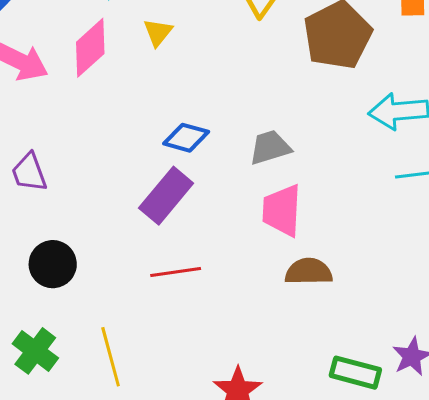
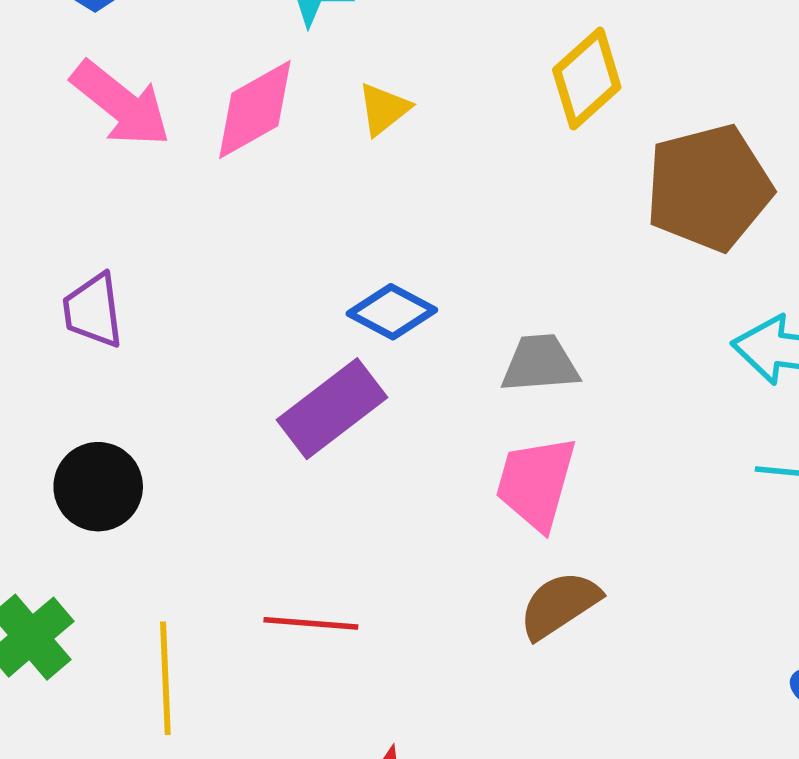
red line: (176, 272) -> (311, 623), moved
brown semicircle: (309, 272) -> (559, 605), turned -45

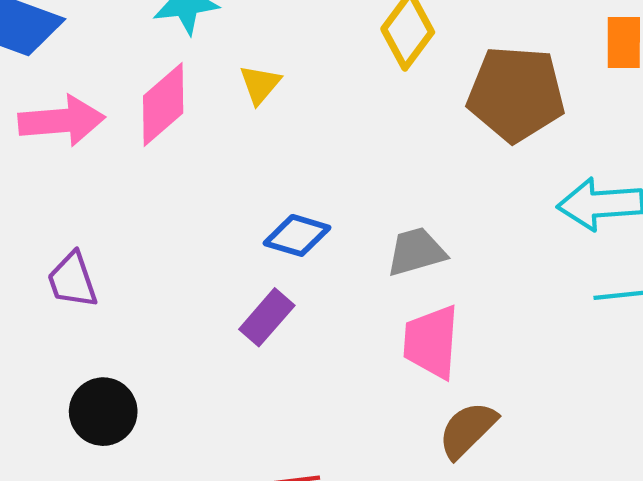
pink arrow: (121, 104) -> (62, 121), turned -32
brown pentagon: (709, 188) -> (516, 94), turned 30
purple rectangle: (332, 409) -> (267, 317), size x0.7

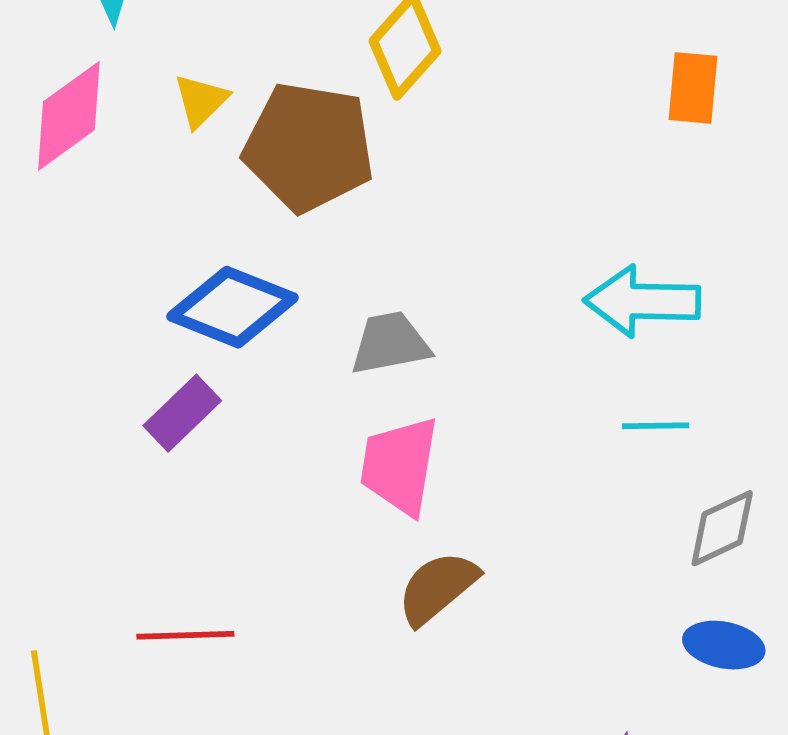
brown pentagon: (516, 94) -> (309, 147), moved
blue diamond: (297, 235) -> (232, 307), size x1.4

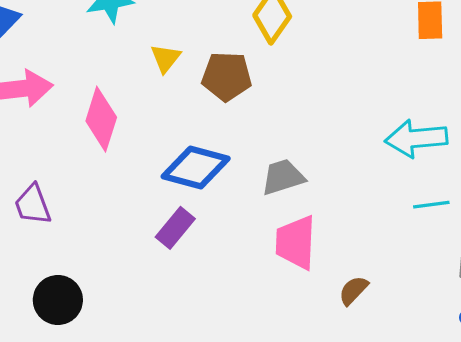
pink diamond: (69, 116) -> (101, 119), moved, turned -30
brown pentagon: (309, 147) -> (227, 76), size x0.7
brown semicircle: (438, 588) -> (353, 290), moved, size x0.7

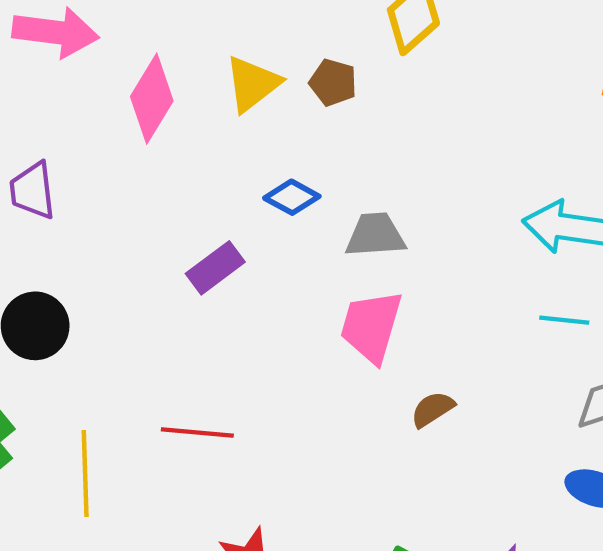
yellow triangle: (166, 58) -> (252, 84), moved, size x1.4
brown pentagon: (227, 76) -> (333, 82), size x0.7
blue diamond: (196, 167) -> (292, 197), moved, size x0.6

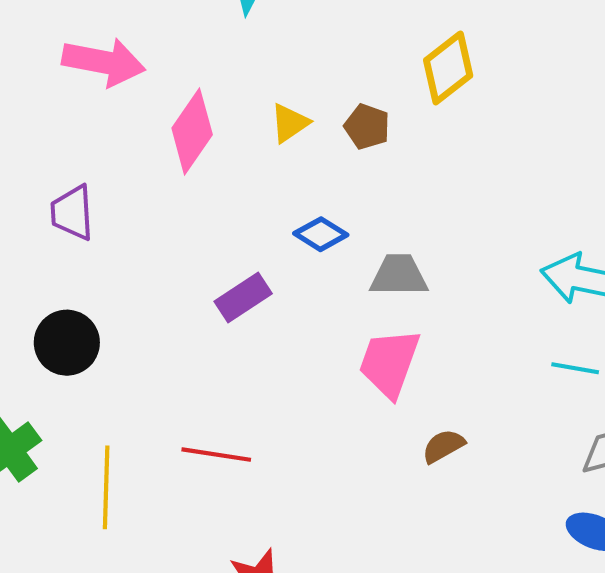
yellow triangle: (252, 84) -> (290, 123), size x0.7

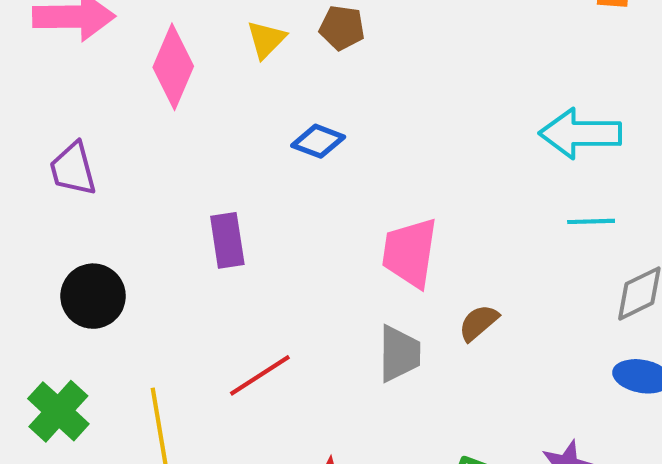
gray trapezoid: (399, 275) -> (399, 354), moved, turned 102
purple rectangle: (243, 298) -> (227, 240), moved, turned -54
red line: (216, 455) -> (260, 375), turned -30

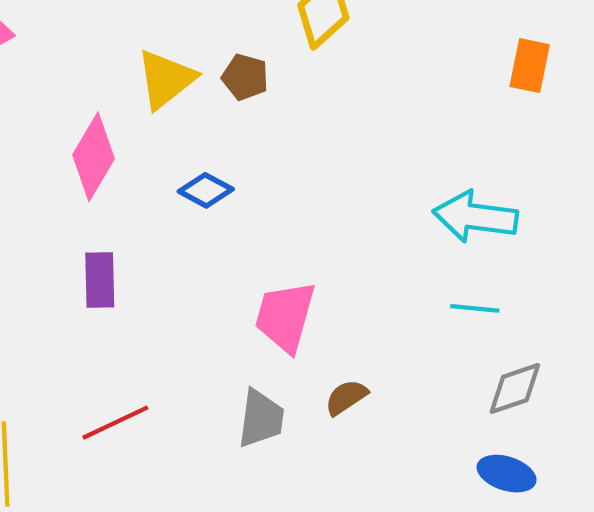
yellow triangle: (266, 39) -> (166, 79), size x1.5
pink diamond: (173, 67) -> (93, 157), moved

